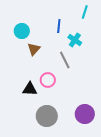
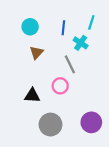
cyan line: (85, 12) -> (91, 22), moved
cyan circle: (22, 31) -> (30, 27), moved
pink circle: (48, 80) -> (60, 86), moved

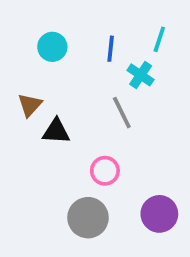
brown triangle: (37, 53) -> (30, 105), moved
pink circle: (60, 86) -> (105, 171), moved
black triangle: (32, 96) -> (56, 131), moved

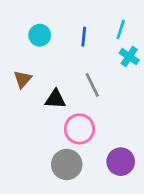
cyan cross: (141, 75) -> (129, 57), moved
black triangle: (56, 131) -> (55, 99), moved
pink circle: (105, 171) -> (79, 129), size x1.4

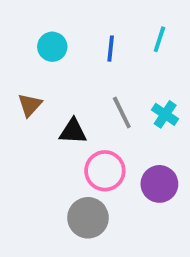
cyan cross: (129, 57) -> (165, 114), moved
purple circle: (121, 162) -> (159, 184), moved

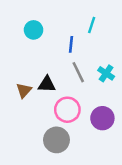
cyan line: (159, 39) -> (92, 25), moved
blue line: (111, 49) -> (71, 44), moved
brown triangle: (30, 105) -> (24, 90), moved

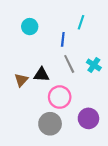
purple circle: (102, 118) -> (88, 118), moved

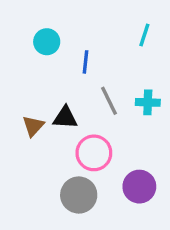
cyan line: (81, 22) -> (144, 35), moved
blue line: (63, 39) -> (85, 62), moved
cyan cross: (94, 65) -> (148, 102), turned -32

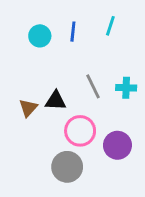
cyan line: (144, 35) -> (110, 26), moved
blue line: (85, 62) -> (73, 32), moved
purple circle: (139, 187) -> (117, 145), moved

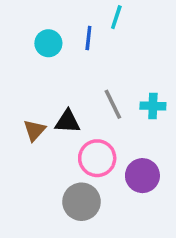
cyan line: (110, 26) -> (116, 17), moved

